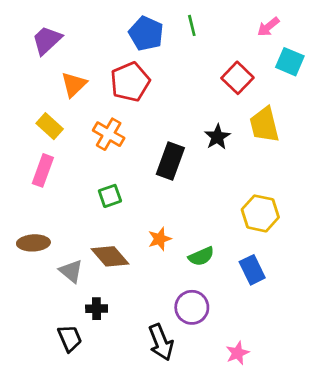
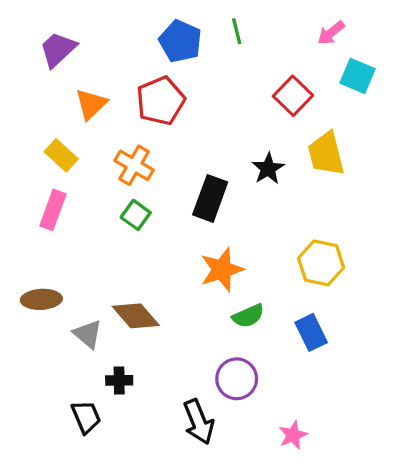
green square: (110, 196) -> (136, 215), moved, turned -35
orange star: (160, 239) -> (222, 270), moved, size x1.5

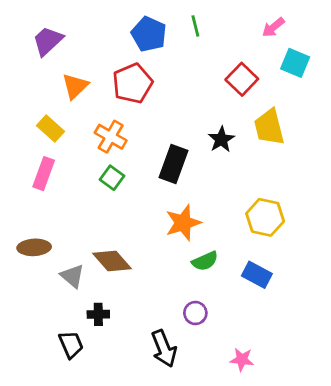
blue rectangle: (311, 332) -> (257, 275), turned -36
purple circle: (237, 379) -> (195, 313), size x0.7
pink star: (293, 435) -> (242, 359), turned 30

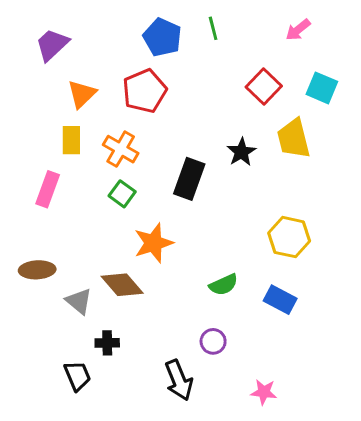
cyan square: (295, 63) -> (322, 88), moved
yellow rectangle: (50, 128) -> (71, 140), moved, turned 48
orange star: (183, 223) -> (153, 243), moved

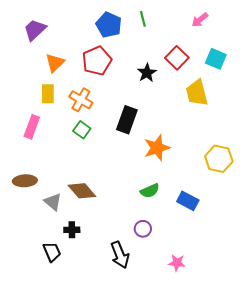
black star: (241, 152) -> (147, 73), moved
yellow hexagon: (289, 237) -> (219, 159), moved
orange star: (153, 243) -> (157, 148), moved

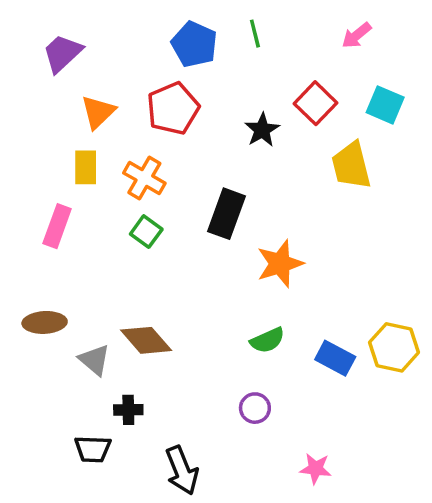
yellow hexagon: (219, 159) -> (394, 347), moved
black trapezoid: (52, 252) -> (93, 449), turned 115
black arrow: (120, 255) -> (182, 470), moved

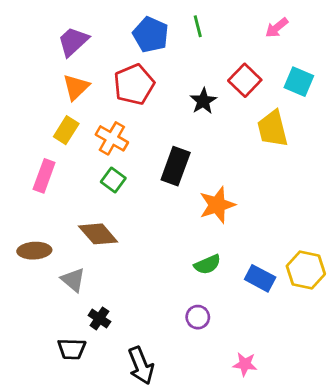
purple trapezoid: (62, 53) -> (73, 41), moved
yellow rectangle: (86, 167) -> (66, 130), turned 32
brown diamond: (146, 340) -> (98, 234), moved
black cross: (128, 410) -> (99, 318), turned 35

